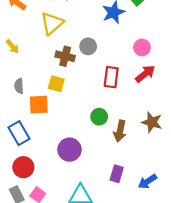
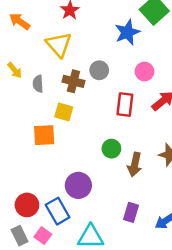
yellow triangle: (52, 23) -> (59, 45), turned -30
pink circle: (142, 47) -> (144, 71), moved
gray semicircle: (19, 86) -> (38, 84), moved
blue rectangle: (19, 133) -> (58, 211), moved

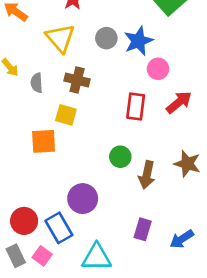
blue star: (127, 32) -> (138, 41), moved
gray circle: (99, 70) -> (106, 38), moved

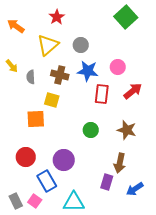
yellow triangle: (60, 38) -> (48, 45), turned 30
blue star: (138, 41) -> (88, 71), moved, turned 30
brown star: (187, 164) -> (127, 130), moved
brown arrow: (147, 175) -> (120, 163), moved
red circle: (24, 221) -> (26, 157), moved

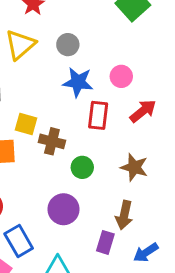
brown cross: (60, 75) -> (52, 141), moved
purple circle: (64, 160) -> (63, 209), moved

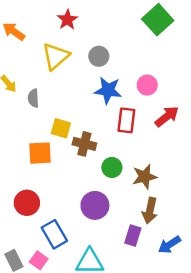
brown star: (134, 167) -> (145, 177), moved, turned -30

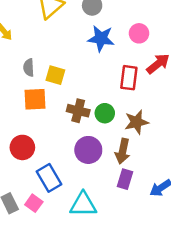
gray semicircle: (33, 98) -> (29, 68), moved
red rectangle: (126, 120) -> (129, 78), moved
brown cross: (84, 144) -> (78, 111), moved
brown arrow: (150, 211) -> (123, 151), moved

